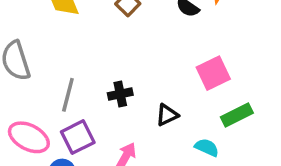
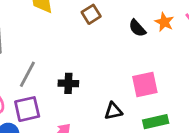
black triangle: (167, 115) -> (113, 111), moved

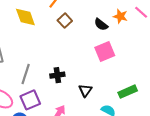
pink square: (145, 84) -> (105, 52), moved
black triangle: (113, 111) -> (85, 90), moved, turned -32

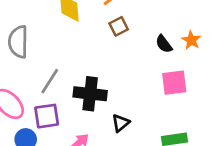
pink square: (105, 52) -> (174, 83), moved
black cross: (57, 75) -> (90, 94), size x1.6

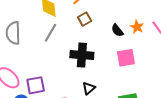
gray line: (50, 81) -> (50, 33), moved
black cross: (90, 94) -> (82, 55), moved

